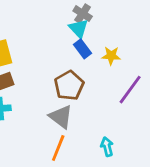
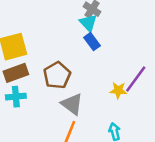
yellow star: (111, 56) -> (118, 90), moved
brown pentagon: (69, 86) -> (57, 75), moved

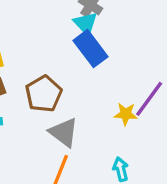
blue rectangle: (92, 42) -> (91, 49), size x1.5

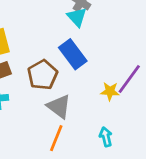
blue rectangle: (91, 49) -> (73, 54), moved

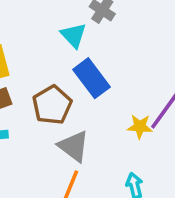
cyan triangle: (77, 17) -> (74, 35), moved

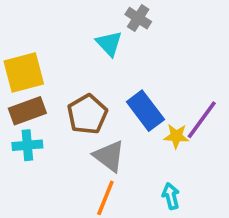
blue rectangle: (91, 78) -> (145, 111), moved

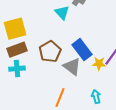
gray triangle: (109, 156) -> (72, 67), moved

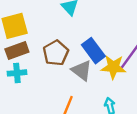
yellow star: (99, 64) -> (113, 67), size x1.5

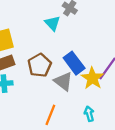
yellow star: (113, 67) -> (92, 78), turned 30

